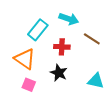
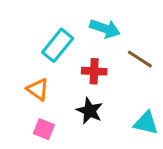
orange triangle: (25, 59) -> (38, 89), size x0.7

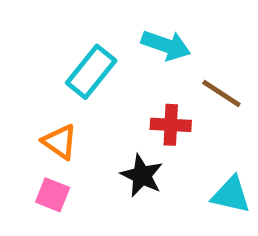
red cross: (94, 71) -> (171, 125), moved
pink square: (44, 129) -> (53, 195), moved

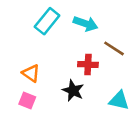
cyan rectangle: (91, 72) -> (47, 21), moved

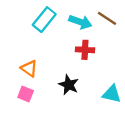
brown line: (114, 48) -> (107, 18), moved
red cross: (88, 65) -> (85, 50), moved

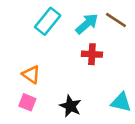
cyan arrow: (80, 22) -> (87, 24), turned -60
black star: (69, 85) -> (70, 106), moved

